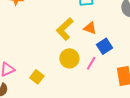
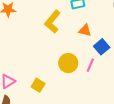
yellow L-shape: (65, 29) -> (53, 22), moved

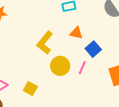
yellow L-shape: (53, 22) -> (45, 43), moved

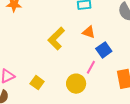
yellow circle: (60, 66) -> (76, 84), moved

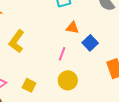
yellow L-shape: (56, 38) -> (17, 41), moved
pink line: (91, 67) -> (62, 54), moved

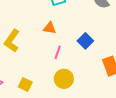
orange triangle: (72, 28) -> (50, 28), moved

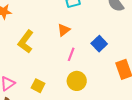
orange triangle: (50, 28) -> (64, 30), turned -48

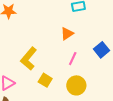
yellow L-shape: (26, 42) -> (29, 59), moved
yellow square: (38, 86) -> (45, 80), moved

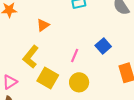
orange triangle: (67, 34) -> (43, 25), moved
yellow square: (45, 80) -> (48, 78), size x1.5

